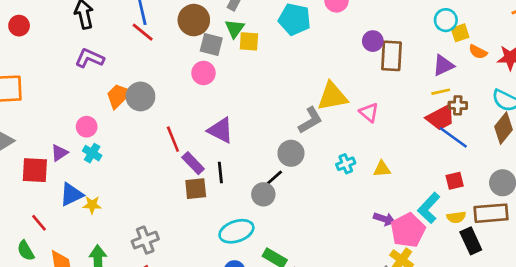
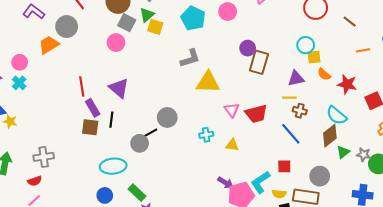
gray circle: (140, 96) -> (67, 27), moved
pink triangle: (369, 112) -> (232, 110), moved
red trapezoid: (441, 118) -> (256, 114), moved
gray L-shape: (310, 120) -> (190, 58), moved

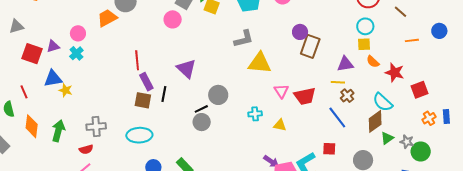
cyan circle: (306, 45) -> (365, 26), moved
purple triangle: (119, 88) -> (186, 69), moved
brown cross: (300, 111) -> (347, 96), turned 32
gray circle: (140, 143) -> (202, 122), moved
cyan ellipse: (113, 166) -> (139, 135), moved

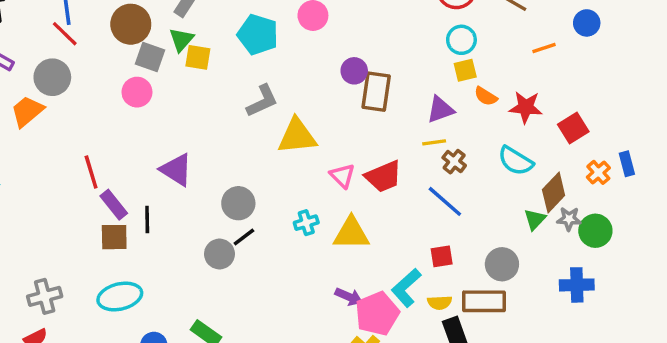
black line: (201, 109) -> (244, 237), moved
brown diamond: (375, 121) -> (554, 193), moved
yellow triangle: (280, 125) -> (351, 233), size x1.6

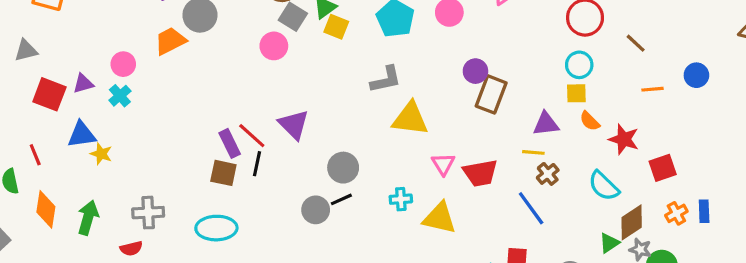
red line: (91, 172) -> (252, 136), moved, turned -44

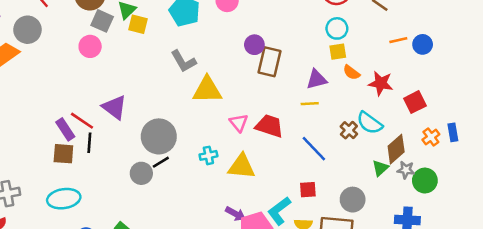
blue circle: (696, 75) -> (423, 44), moved
gray L-shape: (386, 80) -> (183, 61), turned 80
gray circle: (343, 168) -> (159, 136), size x1.4
red trapezoid: (480, 173) -> (269, 126), turned -144
brown cross: (548, 174) -> (349, 130), moved

